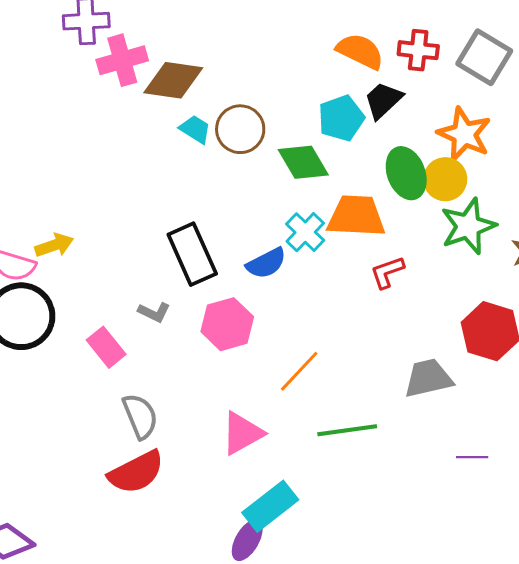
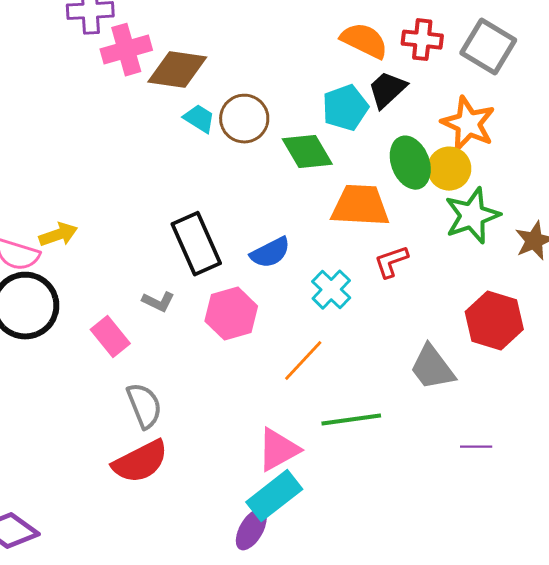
cyan cross: (305, 232) -> (331, 290), moved
gray trapezoid: (428, 378) -> (432, 368), turned -114
pink triangle: (242, 433) -> (278, 450), moved

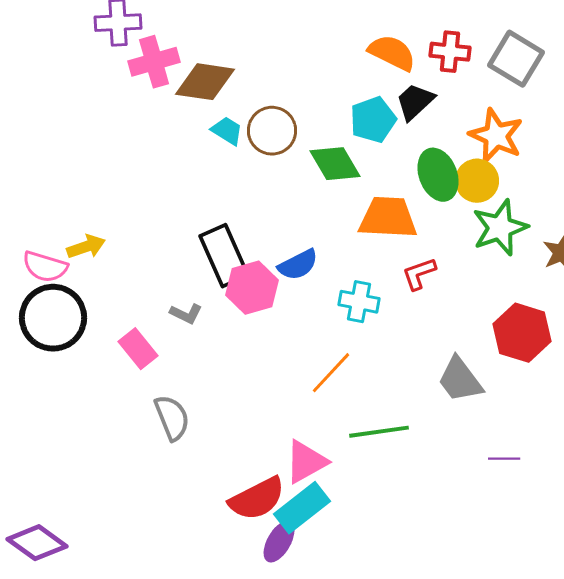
cyan cross: (331, 290) -> (359, 302), turned -33
pink hexagon: (231, 314) -> (252, 288), moved
red semicircle: (140, 462) -> (257, 499), moved

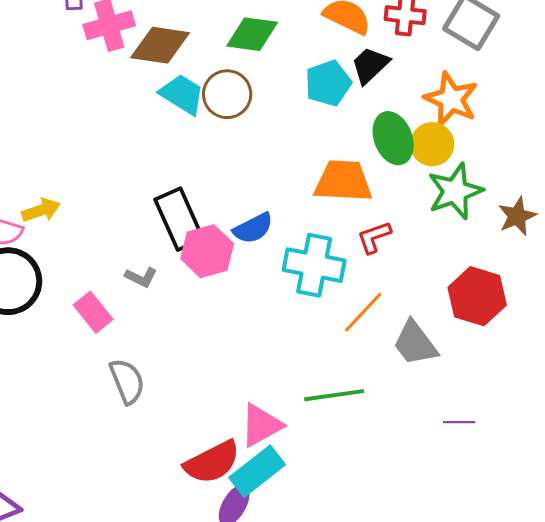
cyan trapezoid: (227, 131) -> (182, 94), size x1.4
green diamond: (335, 164) -> (252, 34), moved, turned -52
cyan cross: (359, 302) -> (314, 265), size x1.5
orange line: (331, 373) -> (363, 312), moved

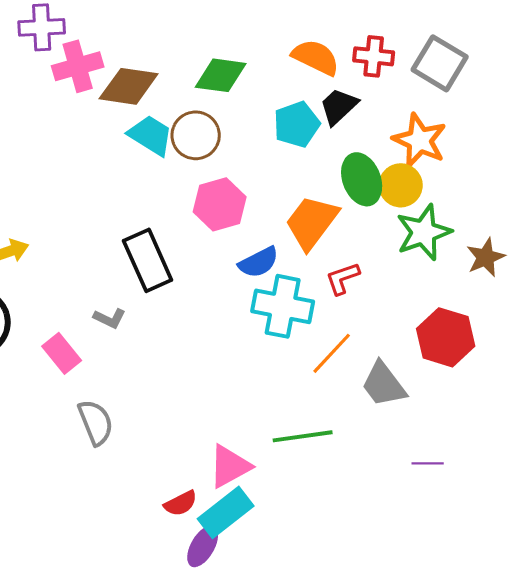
orange trapezoid: (343, 181) -> (312, 222), turned -56
blue semicircle: (253, 228) -> (259, 262), moved
pink hexagon: (207, 251) -> (220, 204), moved
red semicircle: (212, 462) -> (181, 503), size x0.6

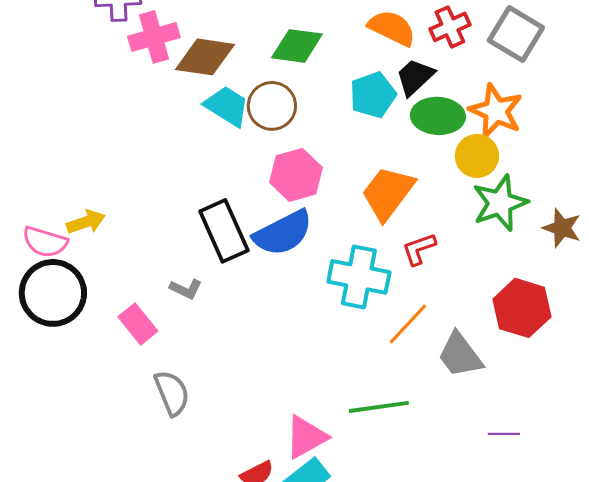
red cross: (374, 56) -> (450, 27), turned -30
green ellipse: (362, 179) -> (438, 116), moved, turned -66
brown star: (486, 257) -> (562, 228), turned -30
blue semicircle: (259, 262) -> (283, 233), moved, size x1.5

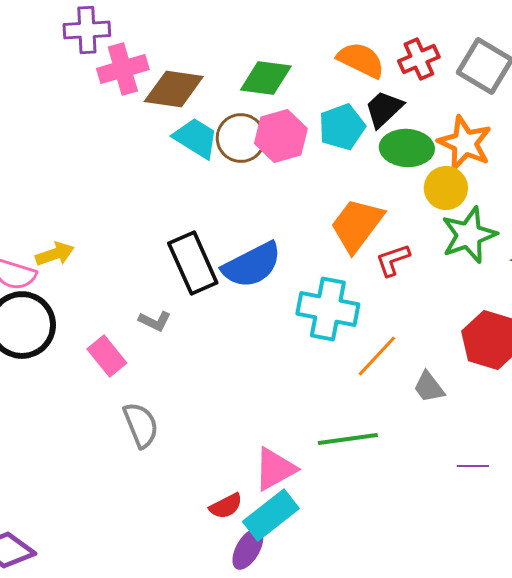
pink hexagon: (296, 175) -> (281, 136), moved
red L-shape: (419, 249) -> (393, 260), moved
gray trapezoid: (460, 355) -> (429, 387), size x0.7

